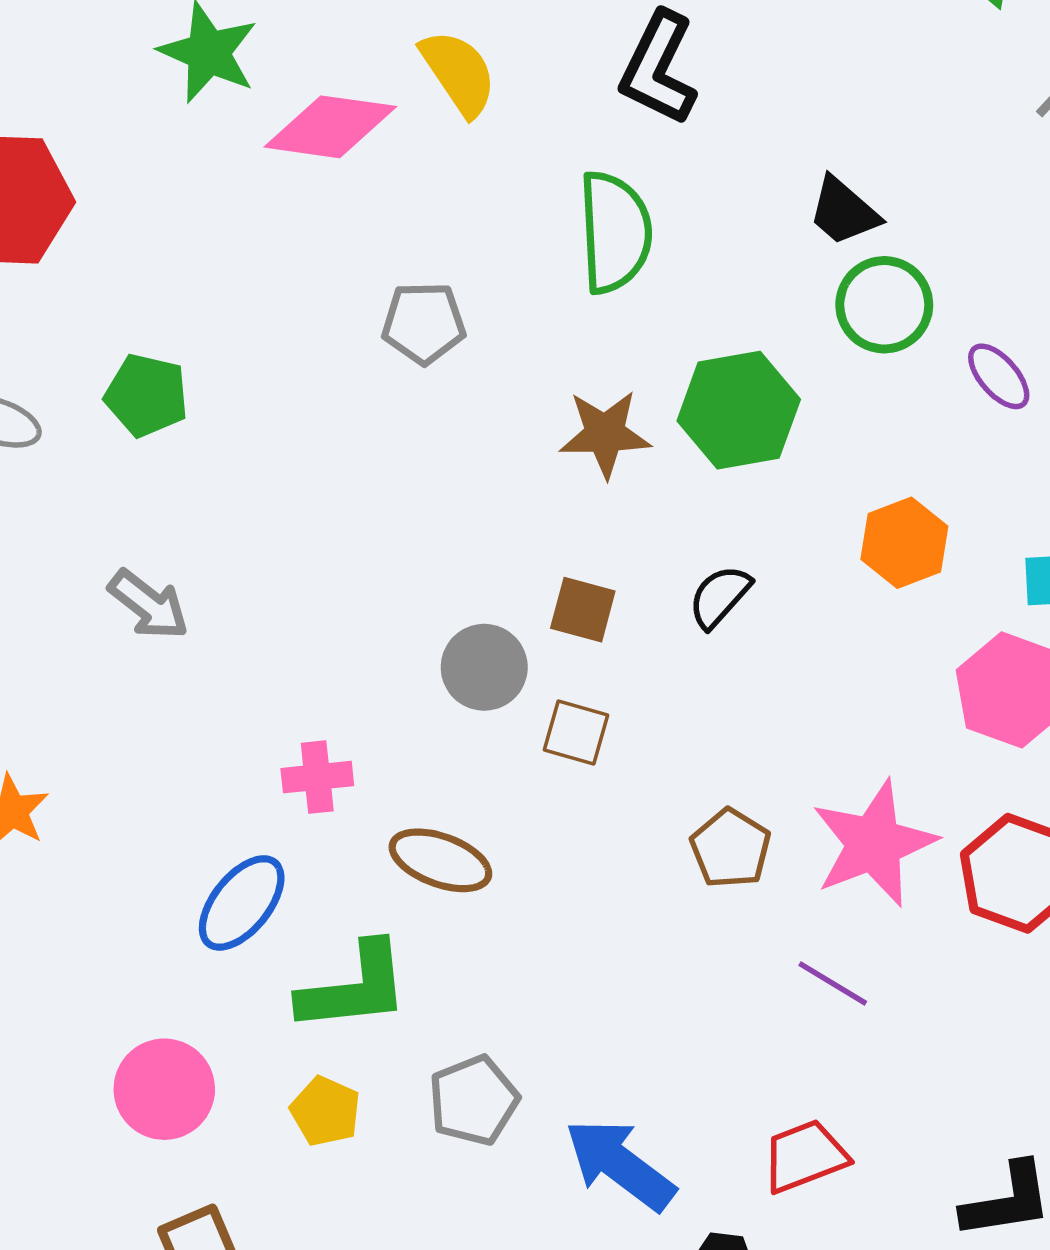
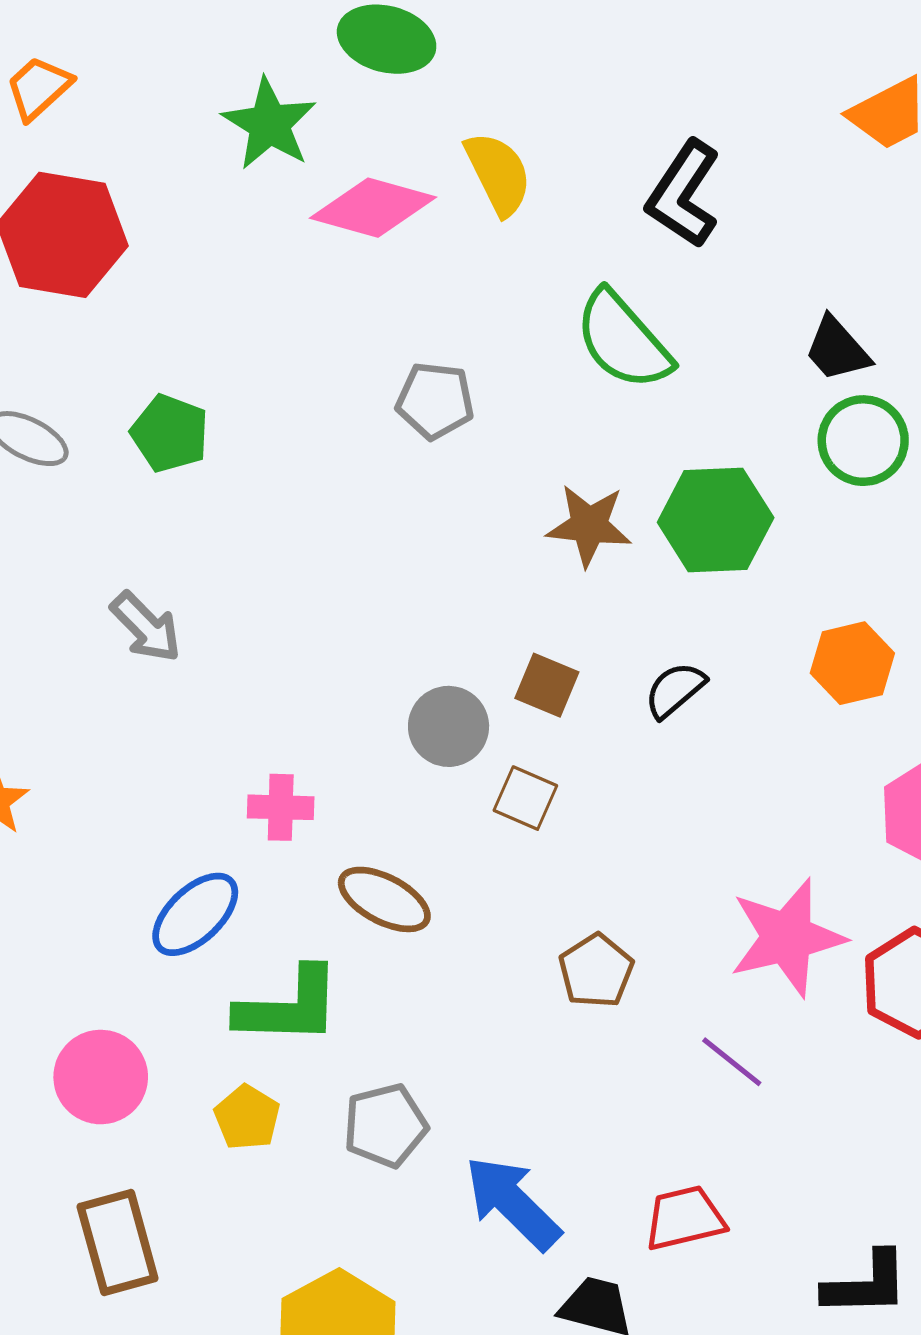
green semicircle: (615, 232) -> (623, 340), turned 134
brown pentagon: (731, 848) -> (596, 971), moved

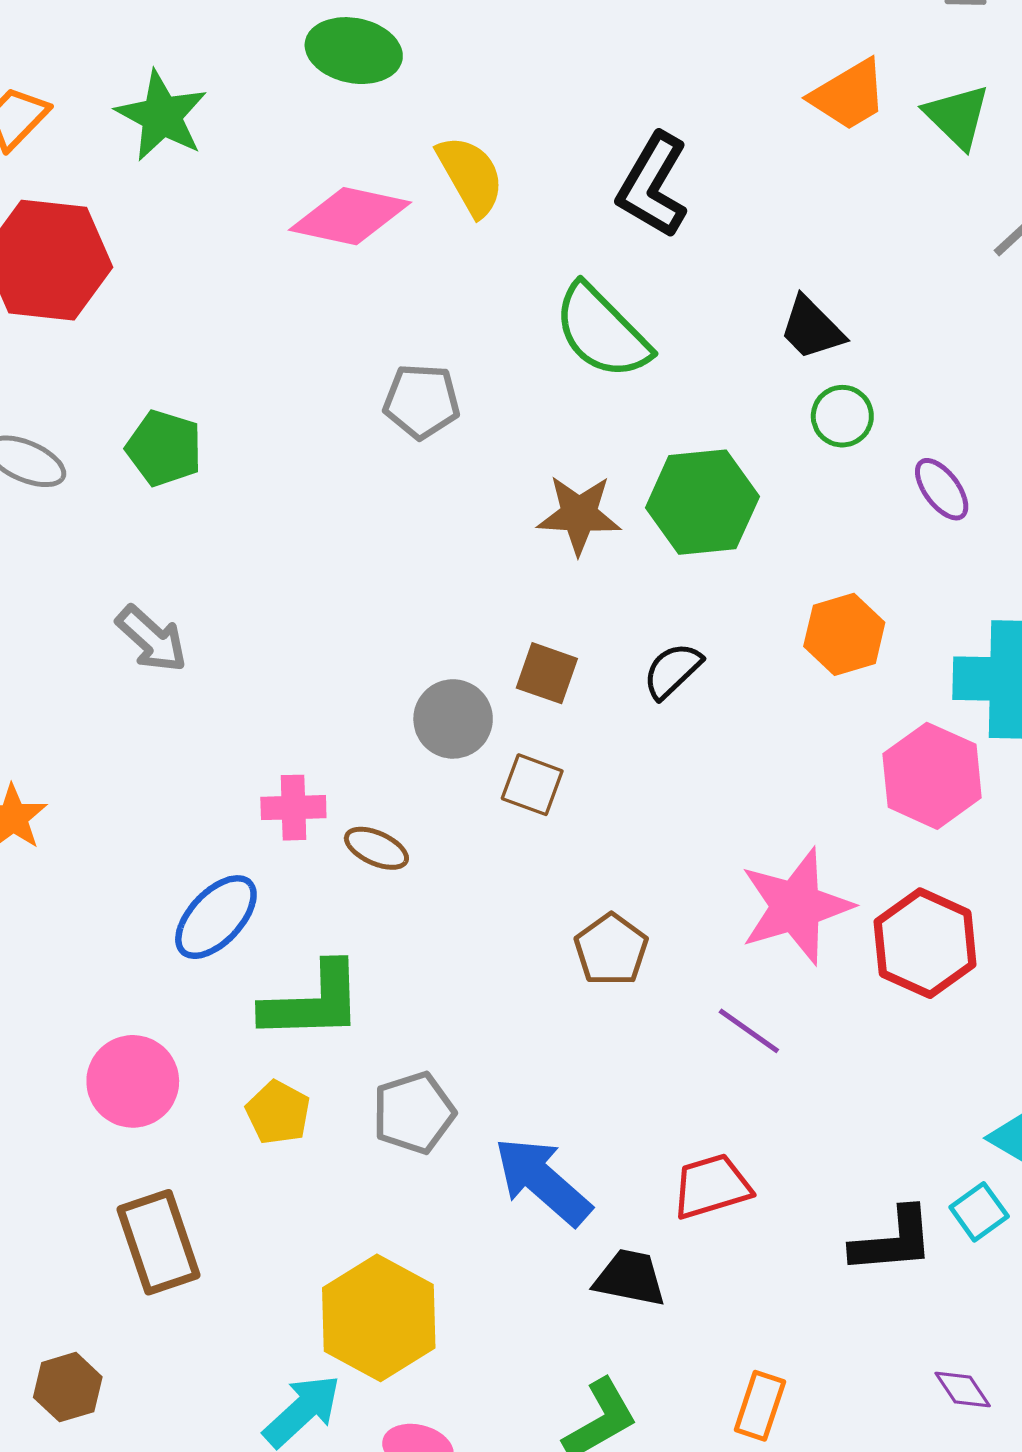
green star: (269, 124) -> (162, 116), moved
green circle: (863, 441) -> (842, 416), size x0.7
brown ellipse: (384, 899) -> (376, 848), moved, size x0.7

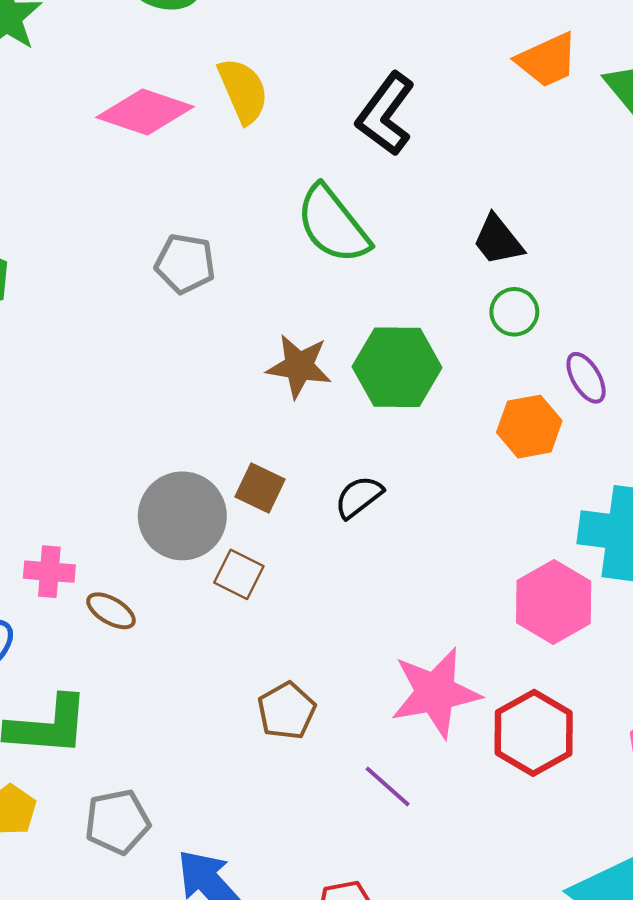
orange hexagon: (844, 634) -> (529, 427), moved
gray circle: (453, 719) -> (182, 516), size x1.4

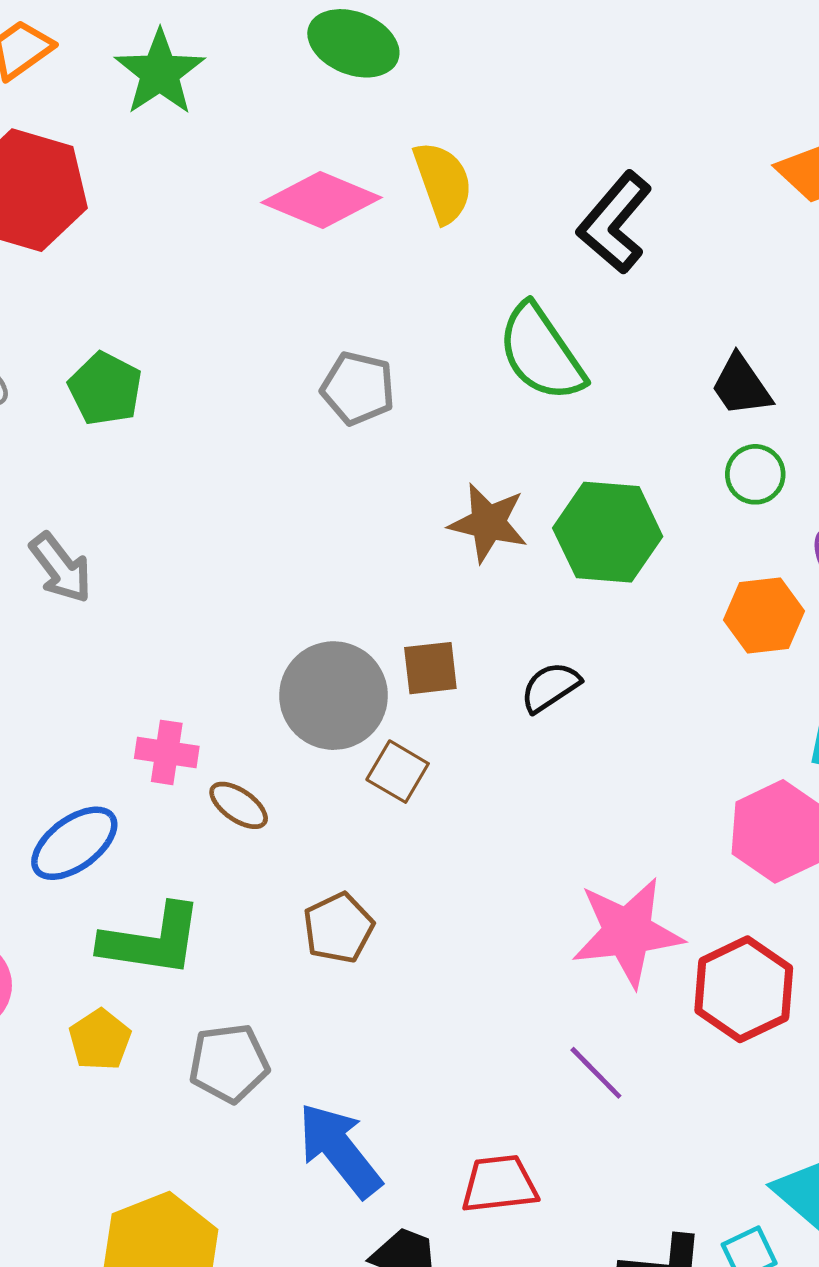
brown square: (260, 488) -> (430, 668), turned -36
brown pentagon: (286, 711) -> (338, 928), moved
purple line: (388, 786) -> (596, 1073), moved

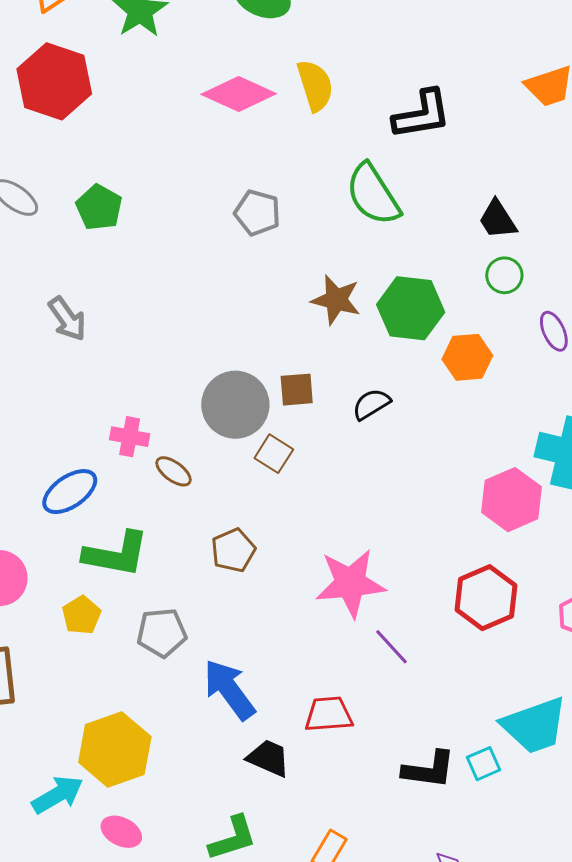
black L-shape: (615, 223) -> (422, 114), turned -142
orange hexagon: (764, 615) -> (467, 357), moved
pink star: (627, 932) -> (350, 583), moved

